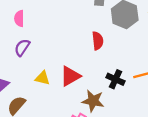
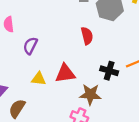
purple semicircle: (22, 48) -> (30, 46), moved
red triangle: (70, 76) -> (65, 73), turned 30

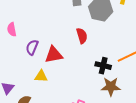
red triangle: (65, 73) -> (54, 55), moved
brown star: (90, 94) -> (111, 87), moved

